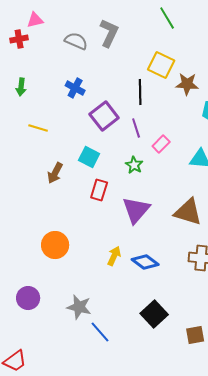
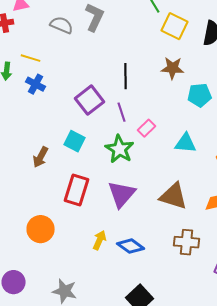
yellow square: (161, 65) -> (174, 26), moved
blue cross: (75, 88) -> (36, 84), moved
yellow line: (38, 128) -> (30, 58), moved
green star: (134, 165) -> (120, 149), size x1.6
red rectangle: (99, 190) -> (76, 190), moved, size x1.4

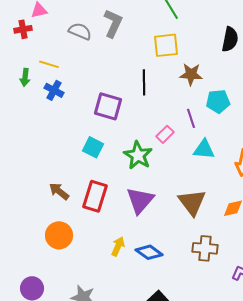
yellow square: (174, 26) -> (166, 45), moved, turned -32
purple square: (90, 100) -> (108, 106), turned -36
purple line: (122, 112) -> (191, 118), moved
brown arrow: (40, 157) -> (59, 191), moved, turned 100
brown triangle: (174, 196) -> (192, 202), turned 36

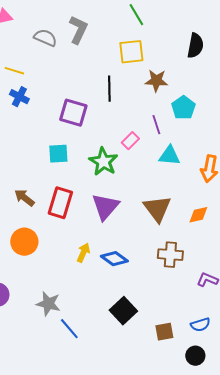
cyan pentagon: (218, 101) -> (183, 108), turned -30
cyan square: (93, 147) -> (58, 154), turned -30

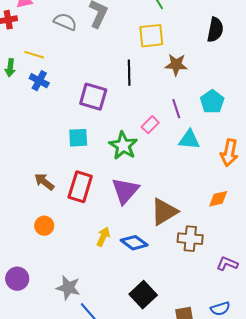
cyan pentagon: (183, 108) -> (212, 102), moved
brown triangle: (157, 209) -> (164, 212), moved, turned 36
orange circle: (24, 242) -> (44, 226), size x0.7

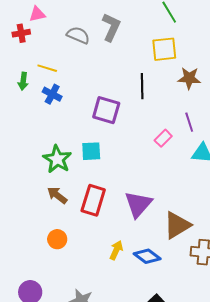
green star: (123, 146) -> (57, 159), moved

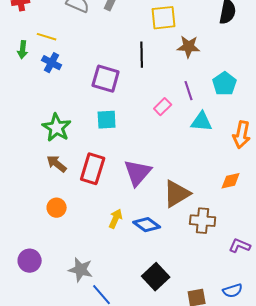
cyan square: (91, 151) -> (107, 120), moved

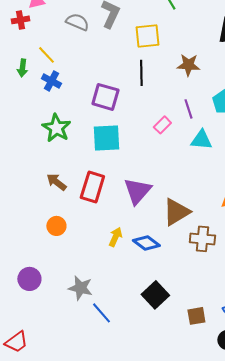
yellow square: (164, 18) -> (147, 36), moved
yellow line: (47, 37) -> (46, 55), turned 30
cyan square: (107, 120) -> (106, 138), size x1.4
green star: (57, 128) -> (56, 128), moved

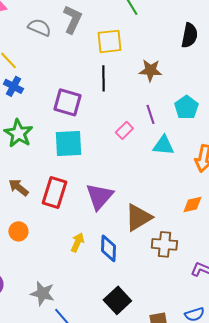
blue diamond: (146, 243) -> (108, 248), turned 56

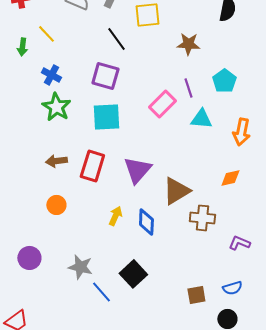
black line: (103, 78) -> (116, 39), moved, turned -35
blue cross: (13, 86) -> (51, 75), moved
pink rectangle: (124, 130) -> (162, 104), size x1.5
brown arrow: (18, 187) -> (56, 161), turned -45
black square: (117, 300) -> (133, 274), moved

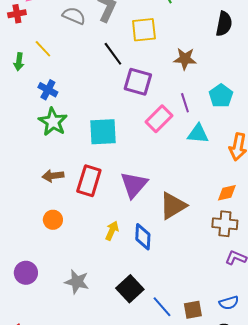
purple square: (105, 76) -> (138, 82), moved
brown cross: (202, 218) -> (225, 224), moved
blue line: (101, 292) -> (162, 307), moved

